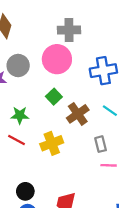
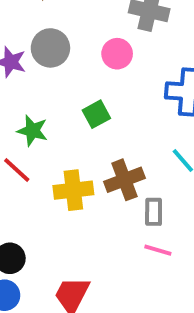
pink circle: (57, 59) -> (117, 54), size x0.6
brown cross: (78, 114) -> (124, 180), moved

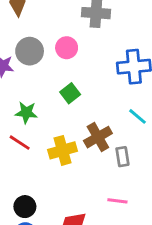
pink circle: (117, 54) -> (67, 48), moved
pink line: (158, 250) -> (117, 201), moved

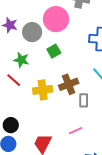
pink circle: (67, 48) -> (56, 19), size x1.6
gray circle: (30, 51) -> (32, 32), moved
pink line: (117, 201) -> (76, 131), turned -40

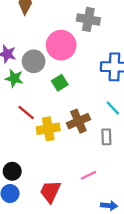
green star: (21, 60) -> (14, 78), moved
red line: (14, 80) -> (26, 112), moved
gray rectangle: (84, 100) -> (106, 137), moved

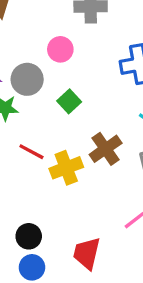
pink circle: (61, 45) -> (60, 49), size x0.6

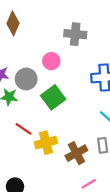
green square: (69, 101) -> (53, 97), size x1.5
brown cross: (106, 149) -> (76, 153), moved

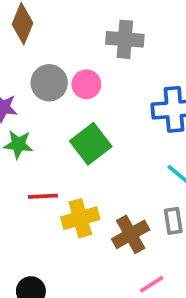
gray circle: (26, 79) -> (49, 83), moved
red line: (23, 129) -> (43, 196), turned -36

